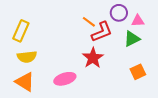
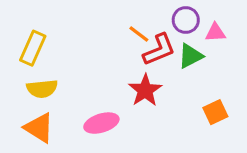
green triangle: (132, 39) -> (190, 56), moved

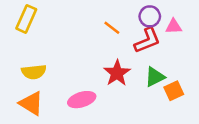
yellow rectangle: (33, 48) -> (26, 19), moved
red L-shape: (159, 50) -> (147, 40), moved
green triangle: (190, 56) -> (155, 77), moved

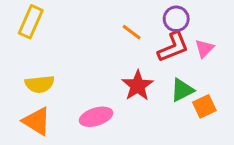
pink triangle: (174, 26) -> (204, 48), moved, turned -42

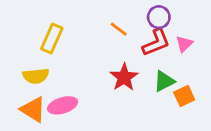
yellow rectangle: (31, 22) -> (52, 39), moved
pink ellipse: (96, 117) -> (63, 105), moved

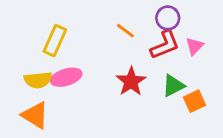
pink ellipse: (63, 105) -> (66, 77), moved

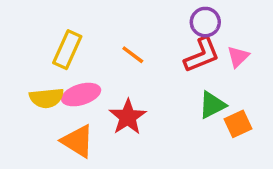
orange line: (125, 31) -> (133, 55), moved
red star: (131, 81) -> (128, 117), moved
orange triangle: (35, 115) -> (78, 141), moved

